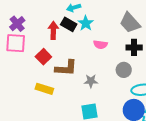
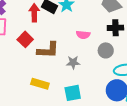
pink semicircle: (100, 45) -> (83, 35), moved
yellow rectangle: (44, 89) -> (40, 84), moved

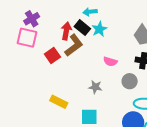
brown L-shape: (48, 50) -> (74, 45), moved, turned -50

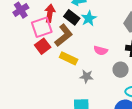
red arrow: (66, 31) -> (50, 13), moved
pink square: (27, 38) -> (42, 27), moved, turned -30
yellow rectangle: (59, 102) -> (69, 58), moved

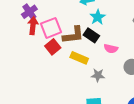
red arrow: (50, 13) -> (33, 26), moved
black rectangle: (72, 17) -> (91, 35), moved
brown L-shape: (64, 35) -> (73, 35), turned 35

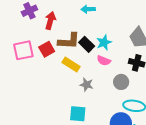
cyan star: (98, 17) -> (104, 42), moved
red arrow: (33, 26) -> (50, 20), moved
pink square: (51, 28) -> (23, 50), moved

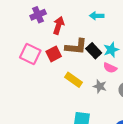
pink square: (23, 50) -> (30, 54), turned 35
yellow rectangle: (71, 64) -> (73, 80), moved
gray star: (87, 85) -> (100, 86), moved

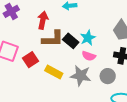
red arrow: (59, 25) -> (43, 20), moved
red square: (54, 54) -> (30, 60), moved
gray star: (100, 86) -> (81, 76), size x1.5

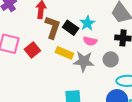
brown L-shape: (53, 39) -> (53, 27), turned -65
yellow rectangle: (54, 72) -> (64, 53), moved

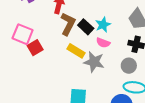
red square: (32, 50) -> (35, 48), moved
gray circle: (111, 59) -> (129, 66), moved

